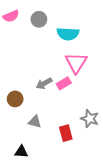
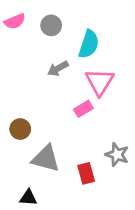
cyan semicircle: (68, 34) -> (89, 44), turned -75
gray arrow: (44, 83) -> (58, 68), moved
gray triangle: (35, 122) -> (46, 159), size x1.6

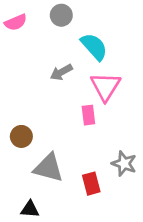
gray circle: (51, 25) -> (61, 15), moved
cyan semicircle: (89, 44) -> (94, 47), turned -60
pink rectangle: (83, 109) -> (88, 115), turned -66

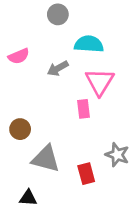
pink semicircle: (16, 22) -> (19, 56), moved
cyan semicircle: (94, 47) -> (89, 44), turned -44

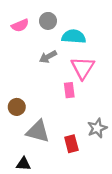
gray circle: (58, 14) -> (48, 21), moved
pink semicircle: (19, 56) -> (20, 25), moved
gray star: (117, 155) -> (97, 128), turned 30

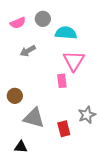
gray arrow: (48, 57) -> (28, 51), moved

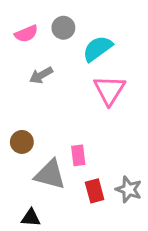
cyan semicircle: (66, 33) -> (97, 49), turned -40
pink rectangle: (62, 81) -> (78, 155), moved
gray star: (87, 115) -> (129, 189), moved, turned -30

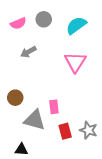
cyan semicircle: (97, 49) -> (76, 25), moved

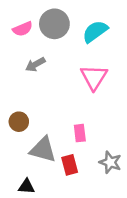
gray circle: (44, 19) -> (54, 24), size x1.5
pink rectangle: (54, 107) -> (80, 133), moved
red rectangle: (65, 131) -> (70, 165), moved

